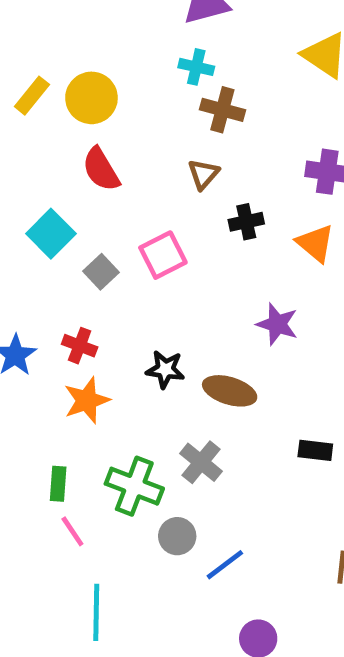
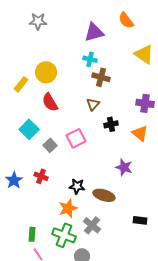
yellow rectangle: (32, 96) -> (21, 84), moved
orange star: (87, 400) -> (68, 208), moved

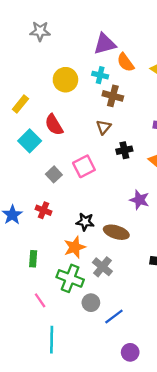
orange semicircle: (126, 20) -> (126, 62), moved
yellow circle: (46, 72) -> (65, 80), moved
cyan square: (29, 129) -> (30, 141), moved
green rectangle: (32, 234) -> (33, 259), moved

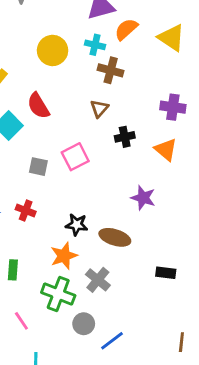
orange semicircle: (126, 62) -> (126, 29), turned 84
gray square: (54, 174) -> (38, 167), turned -35

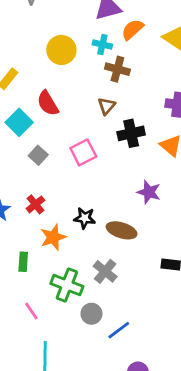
black cross: (125, 137) -> (131, 133), size x1.4
gray square: (38, 167) -> (38, 155), moved, turned 30
red cross: (26, 210) -> (35, 204), turned 30
orange star: (64, 256) -> (53, 237), moved

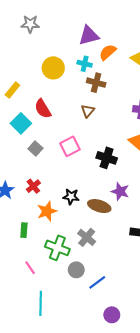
black cross: (131, 133) -> (107, 158), moved, turned 30
purple star: (149, 192) -> (120, 191), moved

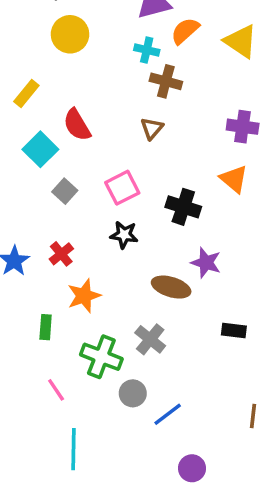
yellow circle: (53, 68) -> (70, 34), moved
black star: (71, 197) -> (124, 235), moved

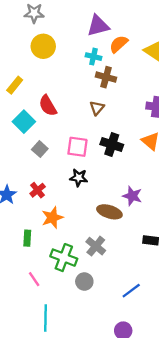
pink square: (122, 188) -> (77, 147), turned 35
black cross: (183, 207) -> (112, 144), moved
blue line: (168, 414) -> (131, 291), moved

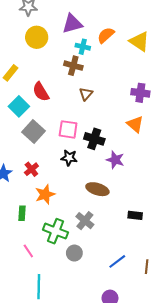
purple triangle: (98, 26) -> (72, 24), moved
brown cross: (106, 77) -> (73, 66), moved
black cross: (112, 144) -> (94, 139), moved
gray square: (40, 149) -> (34, 132), size x1.5
purple star: (132, 196) -> (115, 160), moved

